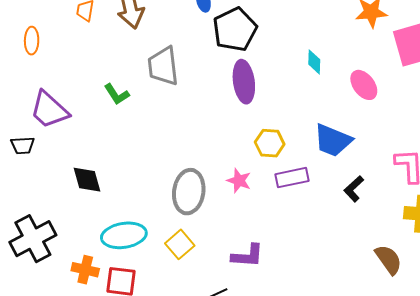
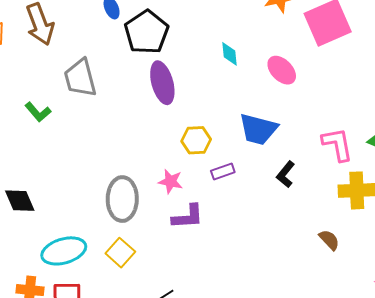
purple rectangle: (292, 178) -> (223, 171), size x0.7
purple L-shape: (248, 256) -> (188, 217), moved
brown semicircle: (388, 259) -> (329, 240), size x0.7

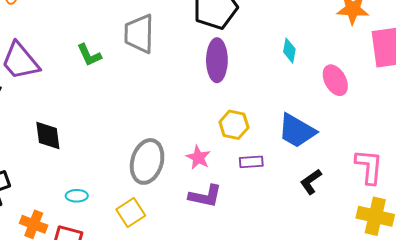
cyan ellipse: (64, 251) -> (77, 196), size x0.5

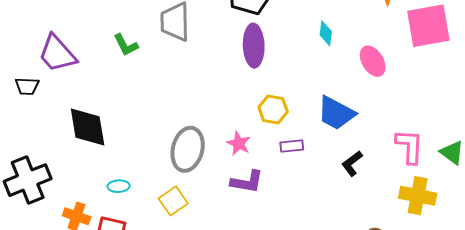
black diamond: (48, 135) -> (88, 127), size x1.4

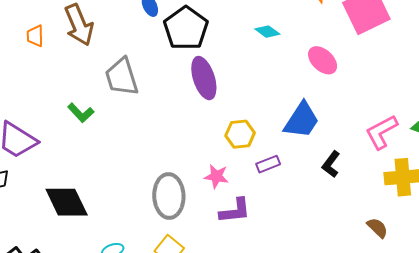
cyan diamond: (326, 33) -> (267, 32), moved, turned -45
blue trapezoid: (336, 113) -> (302, 120), turned -69
pink L-shape: (410, 146) -> (381, 132), turned -105

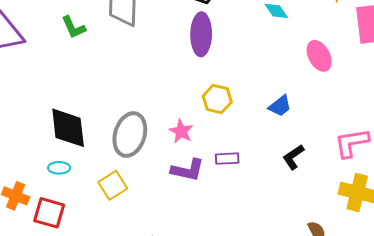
blue trapezoid: (302, 120) -> (280, 106), size x0.6
purple rectangle: (268, 164) -> (227, 159), moved
black diamond: (67, 202) -> (68, 128), moved

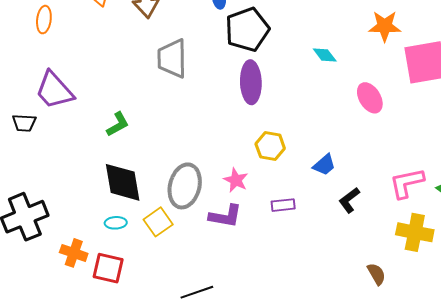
green L-shape: (73, 27) -> (118, 124), moved, turned -92
blue trapezoid: (280, 106) -> (324, 165), moved
purple L-shape: (188, 170) -> (225, 216), moved
yellow square: (113, 185) -> (158, 222), moved

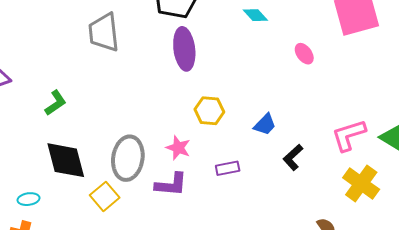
pink ellipse: (370, 98) -> (304, 54), size x0.7
cyan ellipse: (116, 223) -> (29, 199), moved
yellow cross: (415, 232) -> (361, 184), turned 30

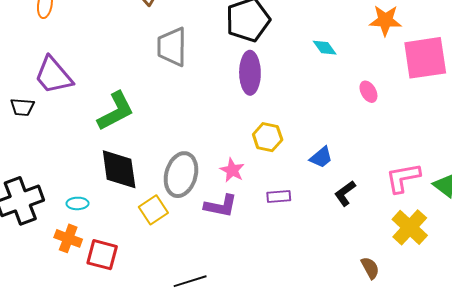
green L-shape: (56, 103) -> (116, 111), size x1.6

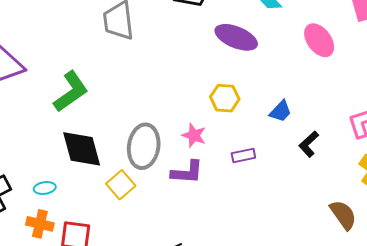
purple ellipse: (250, 73) -> (236, 37), moved, turned -60
pink ellipse: (368, 92) -> (319, 40), size x1.6
brown semicircle: (370, 268) -> (343, 215), size x1.4

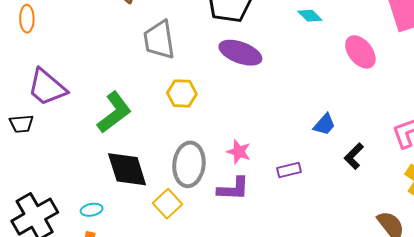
purple ellipse: (236, 37) -> (240, 53), moved
yellow hexagon: (225, 98) -> (182, 93), moved

